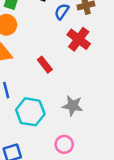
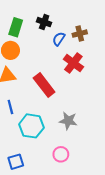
red rectangle: (45, 65) -> (44, 85), size x1.6

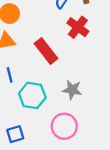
pink circle: (61, 154) -> (64, 126), size x1.5

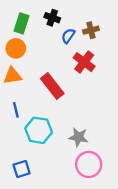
gray star: (72, 90) -> (78, 137), moved
pink circle: (64, 126) -> (89, 164), moved

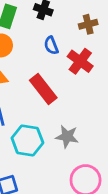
blue semicircle: (68, 36) -> (51, 45), moved, turned -56
gray star: (78, 137) -> (67, 137), moved

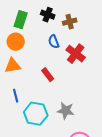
brown cross: (88, 24) -> (70, 22), moved
red rectangle: (43, 89) -> (48, 75), size x0.6

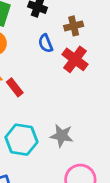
brown cross: (70, 22) -> (74, 26), moved
red rectangle: (48, 75) -> (15, 87), moved

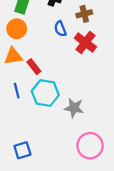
cyan hexagon: (21, 140) -> (45, 93), moved

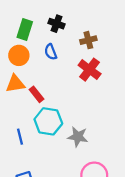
blue semicircle: (60, 29) -> (51, 52), moved
blue line: (17, 91) -> (20, 137), moved

